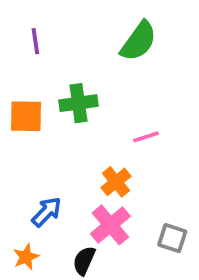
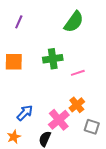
purple line: (35, 41) -> (19, 22), turned 32
green cross: (78, 103) -> (53, 59), moved
orange cross: (116, 182) -> (77, 105), moved

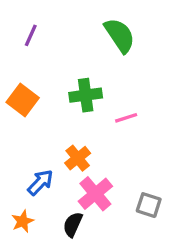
green semicircle: (74, 22) -> (120, 35), turned -70
orange square: (14, 62) -> (23, 100), turned 36
orange cross: (77, 105) -> (78, 158), moved

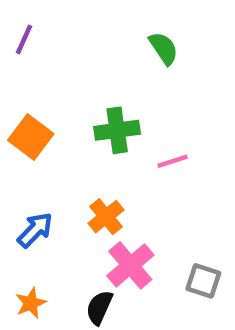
purple line: (31, 35) -> (24, 39), moved
green semicircle: (120, 35) -> (164, 48), size x0.7
blue arrow: (40, 182) -> (35, 230), moved

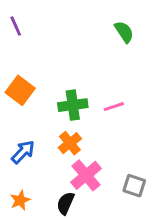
purple line: (24, 39) -> (16, 26), turned -48
green semicircle: (164, 48) -> (124, 32), moved
green cross: (117, 130) -> (73, 105), moved

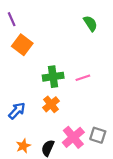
orange square: (20, 90) -> (22, 45), moved
pink cross: (86, 175) -> (73, 137), moved
orange star: (20, 200) -> (23, 146), moved

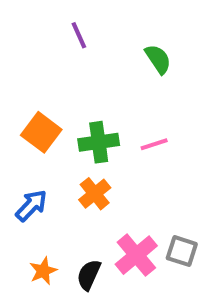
purple line: (12, 19) -> (79, 35), moved
green semicircle: (90, 23) -> (158, 59), moved
orange square: (22, 45) -> (41, 132), moved

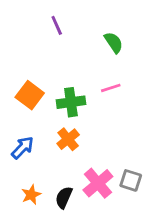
pink line: (154, 144) -> (111, 88), moved

